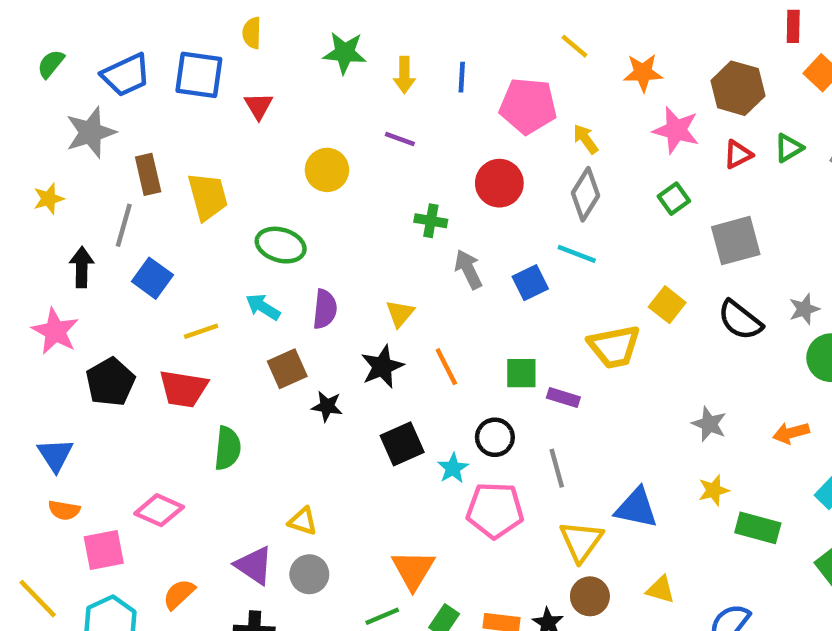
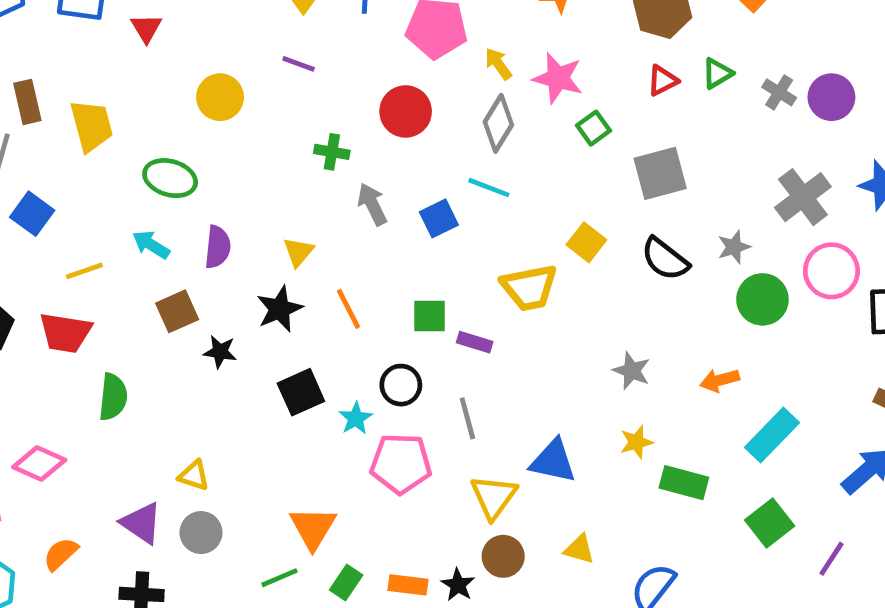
pink star: (676, 130) -> (558, 78), moved

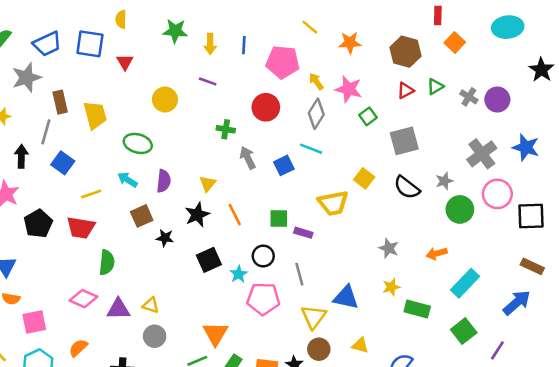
pink diamond: (39, 464) -> (83, 299), moved
purple triangle: (142, 523) -> (118, 309), moved, turned -35

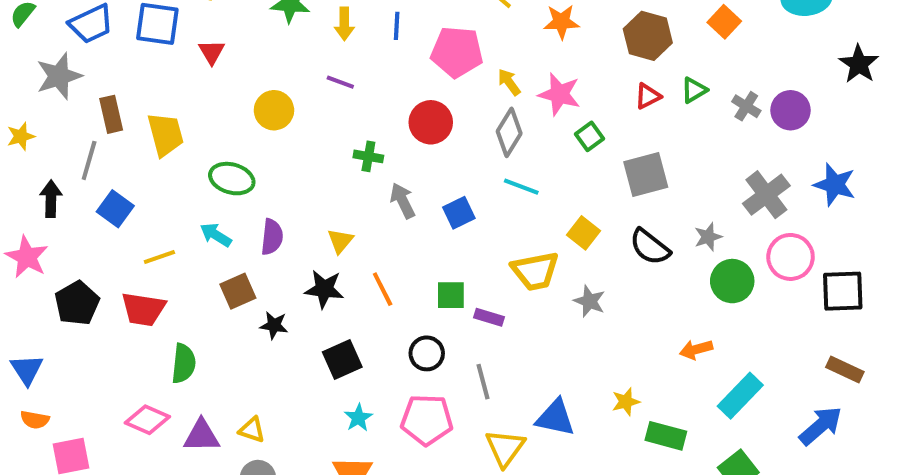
cyan line: (311, 149) -> (521, 187), moved
black star: (197, 215) -> (324, 289), turned 30
gray star: (389, 248) -> (590, 301), moved
cyan star: (239, 274) -> (358, 418), moved

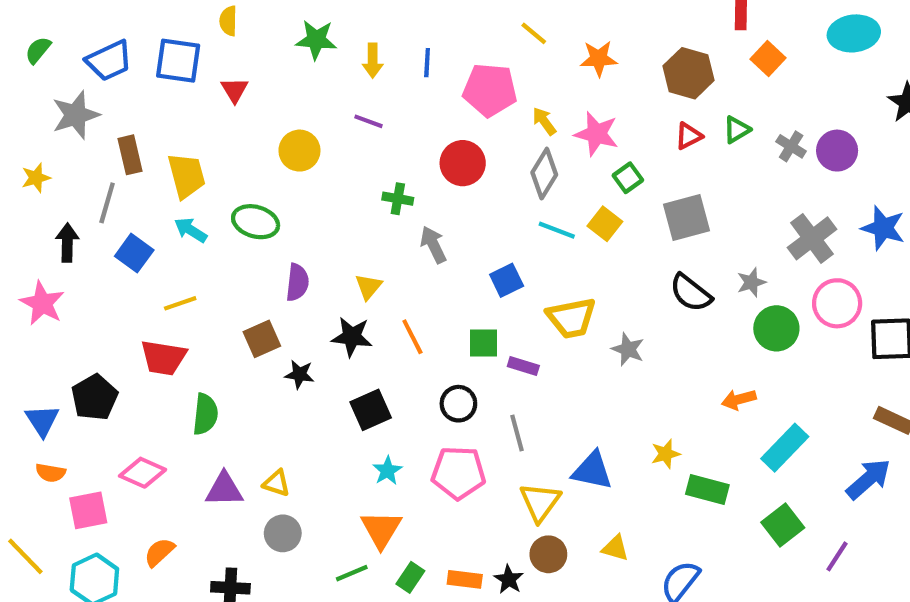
blue square: (459, 213) -> (507, 280), moved
yellow square: (583, 233) -> (605, 224), moved
cyan arrow: (216, 235) -> (191, 230), moved
black pentagon: (77, 303) -> (94, 397), moved
pink diamond: (147, 420) -> (143, 473), moved

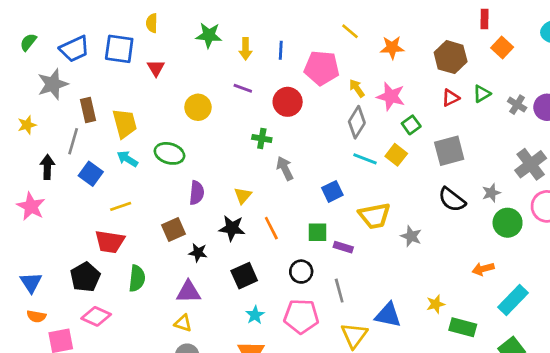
red circle: (463, 163) -> (288, 102), moved
black pentagon: (94, 397) -> (85, 277), moved
purple triangle: (224, 489) -> (188, 292), moved

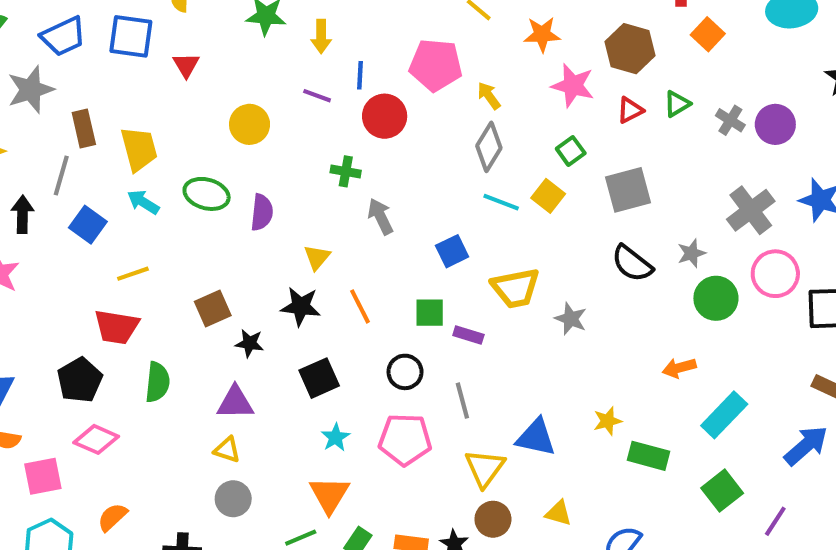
blue line: (281, 50) -> (360, 75), moved
pink star: (391, 96) -> (573, 85), moved
purple semicircle: (197, 193) -> (262, 212), moved

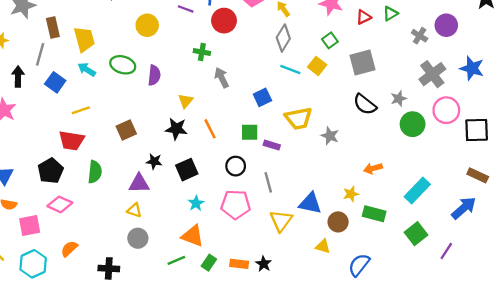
gray cross: (730, 120) -> (420, 36), moved
black star: (250, 343) -> (154, 161), moved
orange arrow: (679, 368) -> (373, 168), moved
orange triangle: (329, 495) -> (193, 236), turned -40
brown circle: (493, 519) -> (338, 222), moved

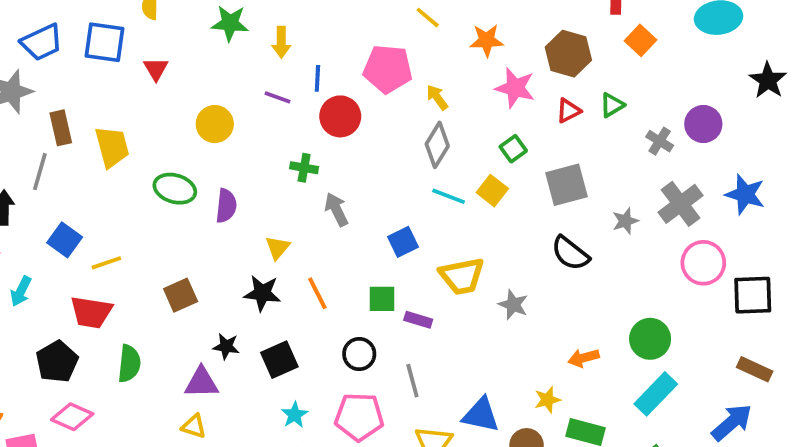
cyan arrow: (87, 69) -> (21, 291), moved, turned -96
blue square: (55, 82) -> (65, 240), moved
gray star: (399, 99) -> (625, 221), moved
green circle: (413, 124) -> (650, 339), moved

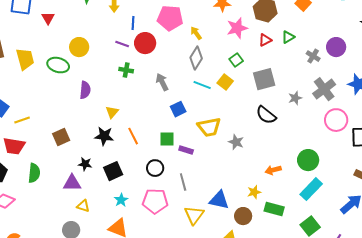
pink star: (515, 88) -> (237, 28), turned -30
purple line: (277, 97) -> (122, 44), moved
green ellipse: (175, 189) -> (58, 65), moved
gray arrow: (336, 210) -> (162, 82), moved
yellow triangle: (194, 426) -> (83, 206), moved

